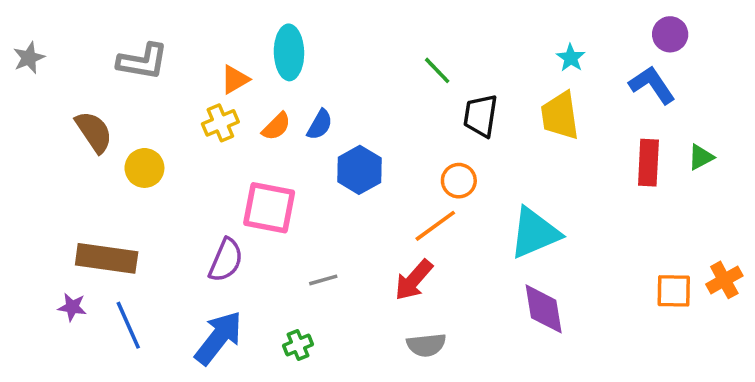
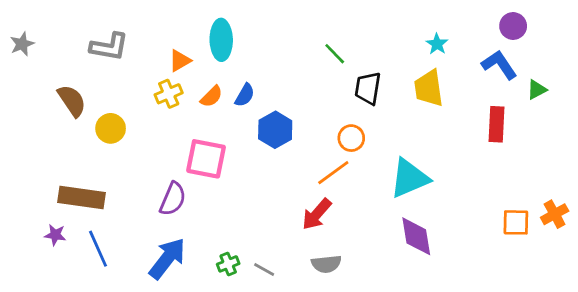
green triangle: (701, 157) -> (537, 90), moved
gray line: (323, 280) -> (264, 269), moved, turned 45

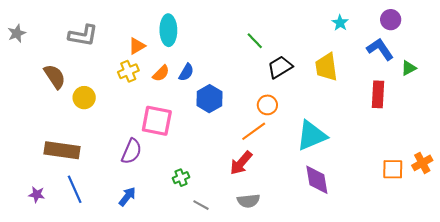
cyan star: (437, 44) -> (340, 23), moved
black trapezoid: (368, 88) -> (280, 67), turned 50
purple star: (55, 235) -> (37, 194), moved
blue arrow: (167, 258) -> (127, 197), size x0.6
green cross: (228, 264) -> (181, 178), moved

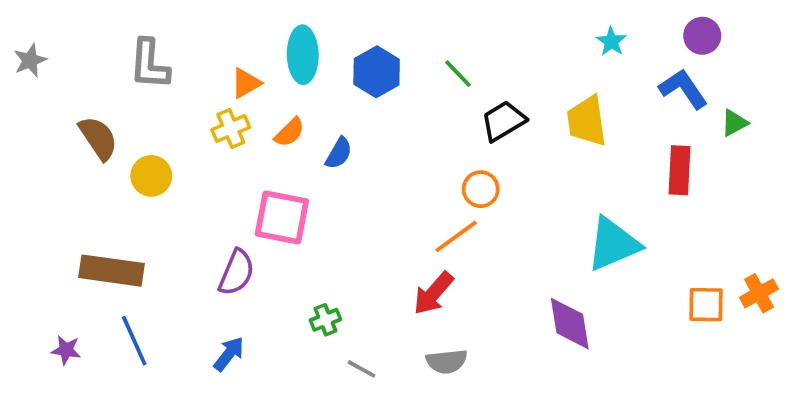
gray L-shape: (83, 35) -> (149, 64), turned 84
blue semicircle: (186, 72) -> (339, 153), moved
blue hexagon: (209, 99) -> (377, 72), moved
cyan triangle: (312, 135) -> (613, 244), moved

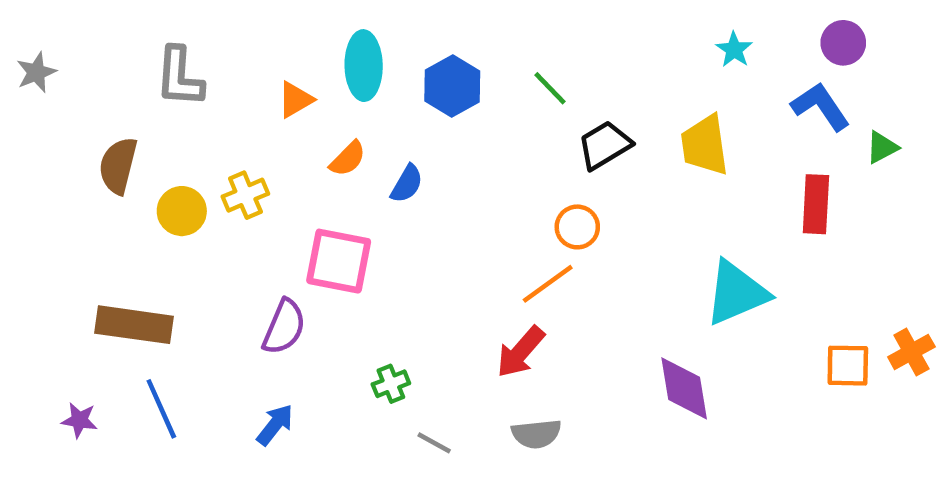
yellow cross: (231, 129) -> (245, 195), moved
brown semicircle: (98, 138) -> (118, 166), turned -132

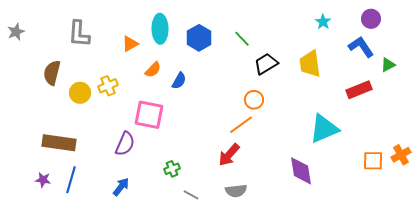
red rectangle: (816, 204) -> (359, 90), turned 65
blue line: (161, 409) -> (71, 180), turned 40
purple star: (79, 420) -> (43, 180), moved

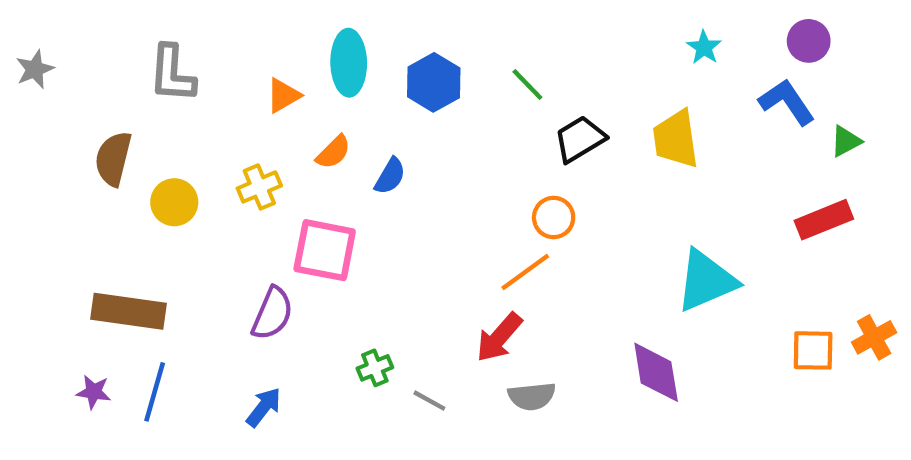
yellow cross: (108, 86) -> (259, 187), moved
red rectangle: (359, 90) -> (824, 220), moved
gray semicircle: (236, 191) -> (532, 396), moved
gray line: (191, 195) -> (429, 401), moved

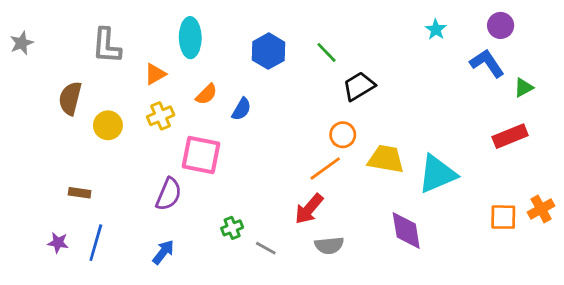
cyan ellipse: (349, 63) -> (190, 38), moved
orange triangle: (283, 95) -> (155, 74), moved
yellow trapezoid: (676, 139) -> (386, 159), moved, turned 108
brown rectangle: (128, 311) -> (80, 193), size x0.5

